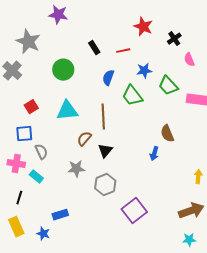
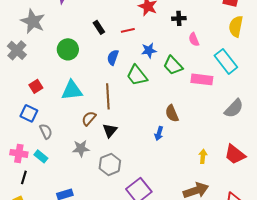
black cross: (174, 39) -> (179, 18), turned 32
blue square: (24, 134) -> (29, 113), turned 30
pink cross: (16, 164) -> (19, 153), moved

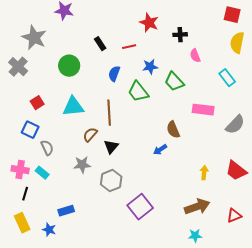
cyan rectangle: (226, 61) -> (227, 78), size x0.7
pink rectangle: (202, 79) -> (203, 110), moved
blue arrow: (159, 133) -> (160, 150), turned 40

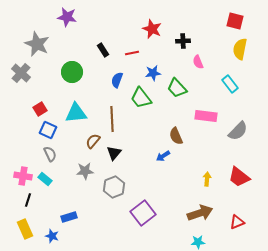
blue square: (30, 130) -> (48, 130), moved

